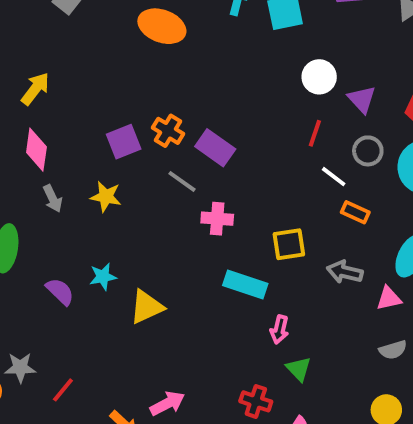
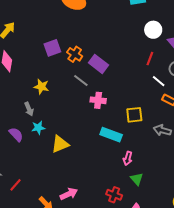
purple square: (124, 142) -> (52, 48), moved
gray arrow: (53, 199) -> (29, 109), moved

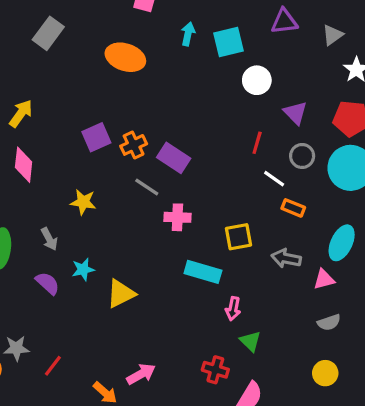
white circle: (153, 30) -> (257, 80), moved
orange cross: (75, 54) -> (134, 145), turned 35
gray arrow: (29, 109) -> (49, 239), moved

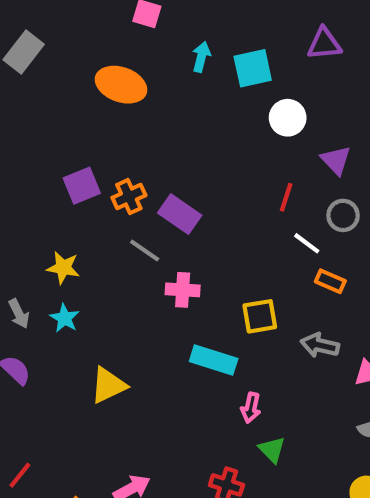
cyan star: (83, 269) -> (65, 318), moved, turned -30

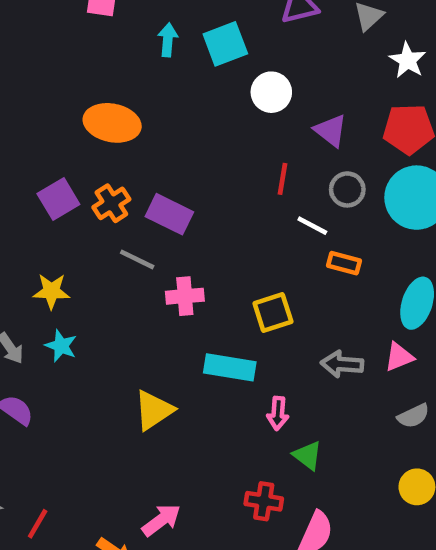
orange ellipse: (121, 85) -> (112, 123), moved
gray arrow: (320, 345) -> (342, 364), moved
yellow triangle: (108, 385) -> (154, 410), moved

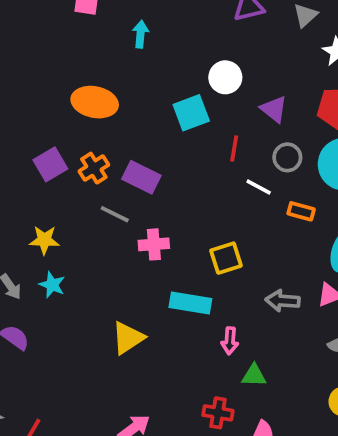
cyan square: (225, 44) -> (191, 113), moved
orange rectangle: (344, 263) -> (301, 211), moved
green triangle: (307, 455) -> (254, 375), turned -36

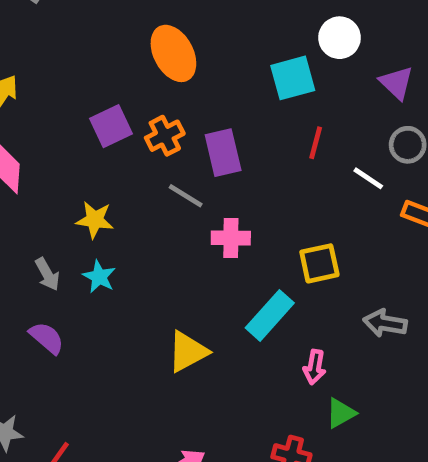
orange ellipse: (95, 102) -> (173, 53), turned 45
red line: (234, 148) -> (316, 143), moved
purple rectangle: (141, 177) -> (223, 153), turned 45
cyan rectangle: (190, 303) -> (270, 315), turned -63
green triangle: (254, 375) -> (341, 413), turned -36

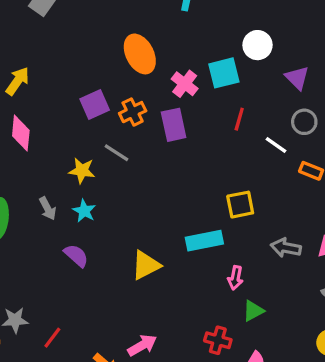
gray line: (186, 196) -> (117, 153), moved
pink cross: (231, 238) -> (185, 84), moved, turned 36
cyan rectangle: (270, 315) -> (204, 241), turned 36
purple semicircle: (47, 338) -> (76, 256), moved

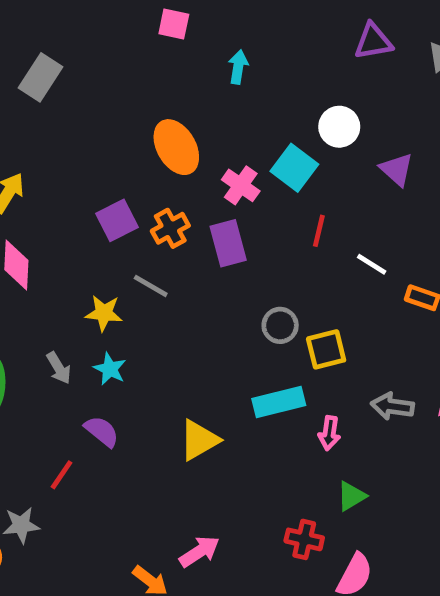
cyan square: (224, 73) -> (294, 168), turned -36
gray circle: (304, 122) -> (280, 325), moved
pink arrow: (235, 278) -> (329, 433), moved
red line: (52, 338) -> (61, 475), moved

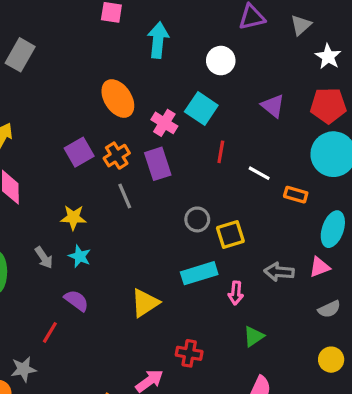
cyan arrow: (238, 67) -> (158, 40), size x1.5
white circle: (339, 127) -> (221, 61), moved
gray line: (151, 286) -> (125, 196), moved, turned 40
red cross: (304, 539) -> (189, 353), moved

